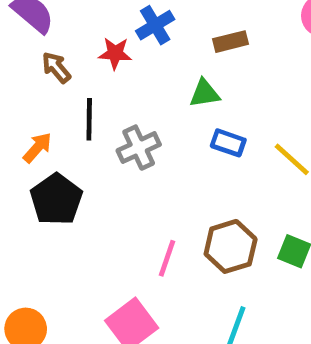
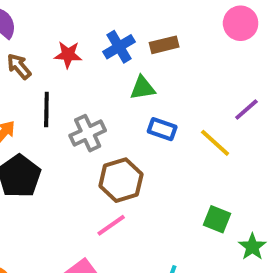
blue cross: (155, 25) -> (119, 47), moved
brown hexagon: (231, 246) -> (121, 180), moved
pink line: (167, 258) -> (111, 225), turned 36

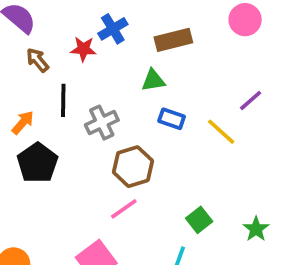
brown rectangle: (164, 45) -> (173, 40), size x1.4
blue cross: (119, 47) -> (113, 29), moved
green square: (217, 219) -> (199, 220), moved, turned 30

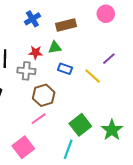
red star: (83, 49) -> (35, 52), moved
gray cross: (102, 123) -> (26, 71), turned 30
green square: (199, 220) -> (80, 125), size x1.5
green star: (256, 229) -> (112, 130), size x1.5

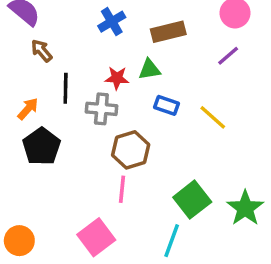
purple line: (109, 59) -> (228, 56), moved
pink line: (39, 119) -> (122, 189), turned -49

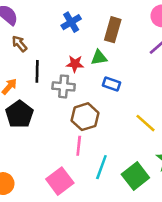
brown rectangle: (168, 32) -> (113, 30), turned -60
yellow line: (213, 117) -> (146, 123), moved
green square: (192, 200) -> (135, 176), moved
cyan line: (172, 241) -> (101, 167), moved

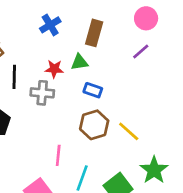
brown hexagon: (85, 117) -> (94, 125), moved

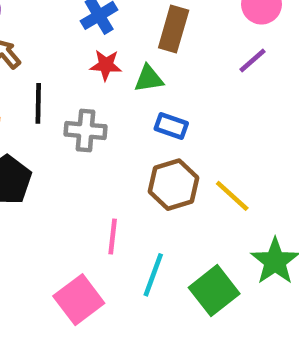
red star: (54, 69) -> (106, 65), moved

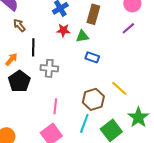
gray cross: (86, 130) -> (49, 68), moved
brown hexagon: (174, 185) -> (93, 99), moved
pink line: (113, 236) -> (55, 106), moved

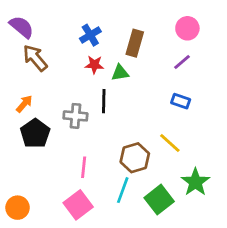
brown arrow: (19, 25) -> (35, 58), size x1.5
black line: (33, 47) -> (104, 101), moved
blue rectangle: (92, 57) -> (181, 101), moved

